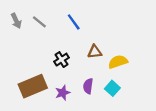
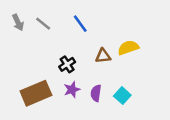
yellow semicircle: (118, 62) -> (128, 48), moved
purple star: (63, 93) -> (72, 90), moved

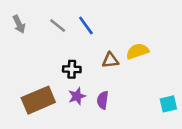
gray line: (43, 24) -> (58, 25), moved
black cross: (67, 64) -> (72, 69), turned 35
cyan square: (122, 96) -> (168, 104), moved, turned 35

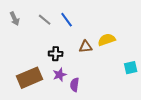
purple semicircle: (103, 100) -> (75, 85), moved
cyan square: (168, 104) -> (131, 68), moved

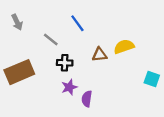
gray line: (45, 20) -> (51, 40), moved
cyan square: (131, 68) -> (152, 79), turned 32
brown rectangle: (30, 78) -> (19, 72), moved

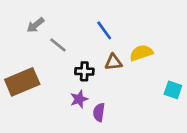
gray arrow: (17, 22) -> (35, 25), moved, turned 77
blue line: (77, 23) -> (104, 30), moved
black cross: (65, 63) -> (84, 71), moved

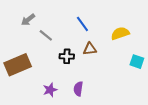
yellow semicircle: (141, 53) -> (120, 33), moved
cyan square: (173, 90) -> (137, 62), moved
purple star: (79, 99) -> (50, 90), moved

